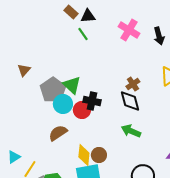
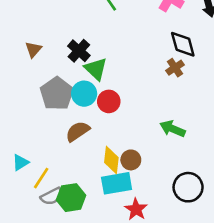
gray pentagon: (53, 90) -> (57, 94), moved
black cross: (92, 101) -> (79, 51), moved, turned 30
black diamond: (130, 101) -> (183, 44), moved

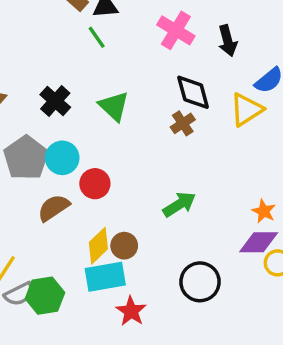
green triangle: (96, 69) -> (114, 106), moved
red circle: (109, 101) -> (95, 184), moved
green arrow: (172, 129) -> (179, 204), turned 125
yellow diamond: (111, 160) -> (98, 246), turned 40

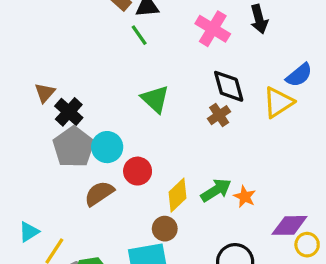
black arrow: (228, 41) -> (259, 19), moved
black cross: (55, 101) -> (69, 112), moved
orange star: (264, 211) -> (245, 197), moved
yellow diamond: (98, 246) -> (178, 195), moved

